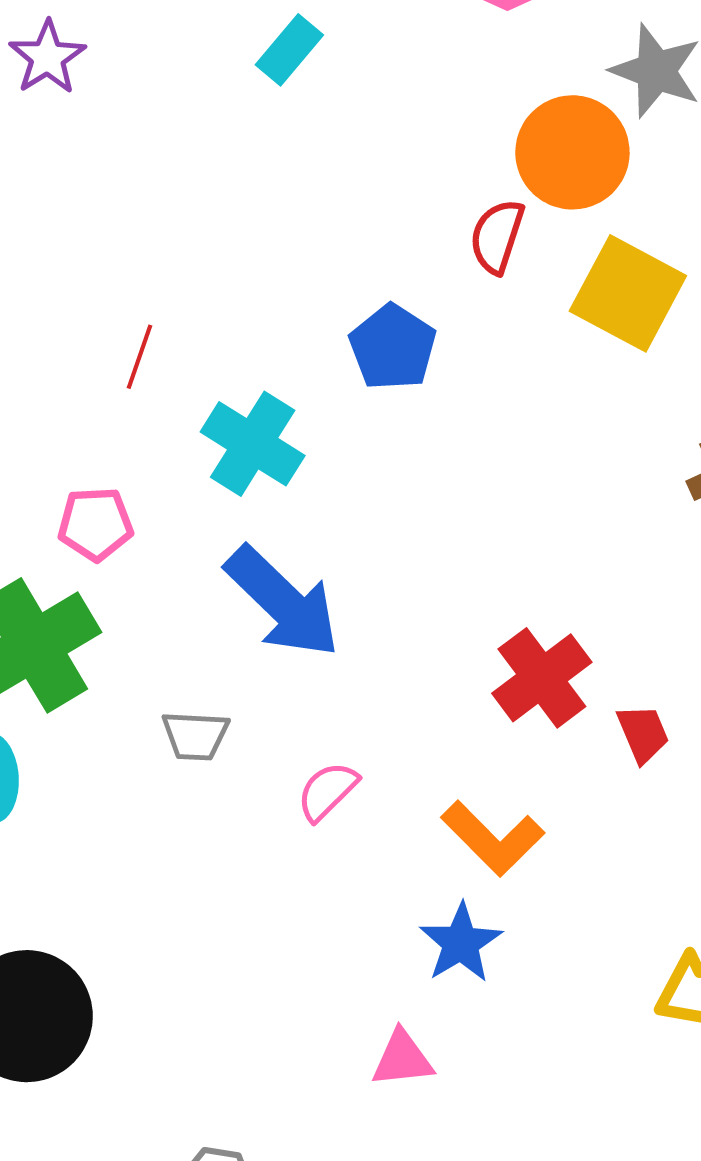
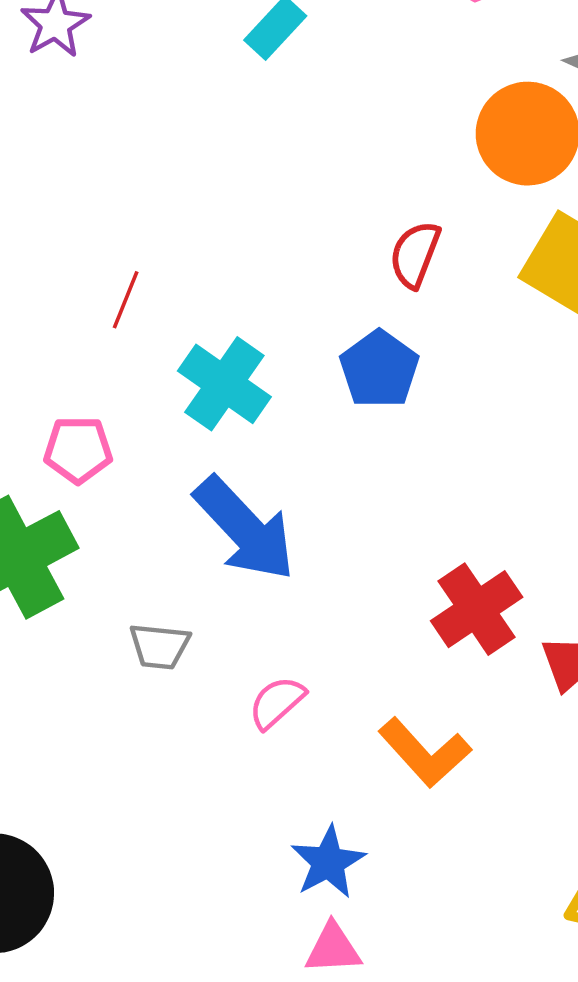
red semicircle: (497, 236) -> (415, 254), moved
blue pentagon: (393, 347) -> (379, 369), moved
blue star: (461, 943) -> (328, 862), moved

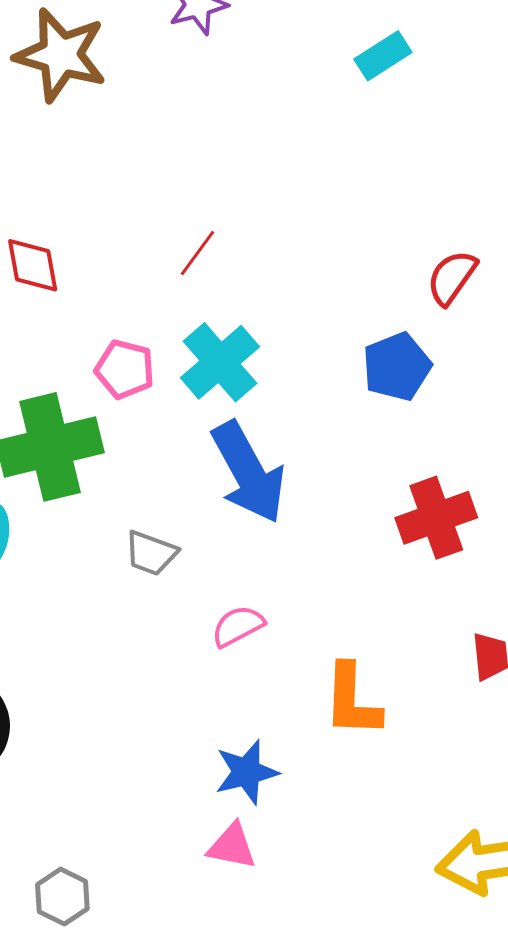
cyan cross: (224, 384) -> (220, 362), moved
red cross: (477, 609) -> (436, 518), moved
orange L-shape: (425, 753) -> (352, 700), turned 30

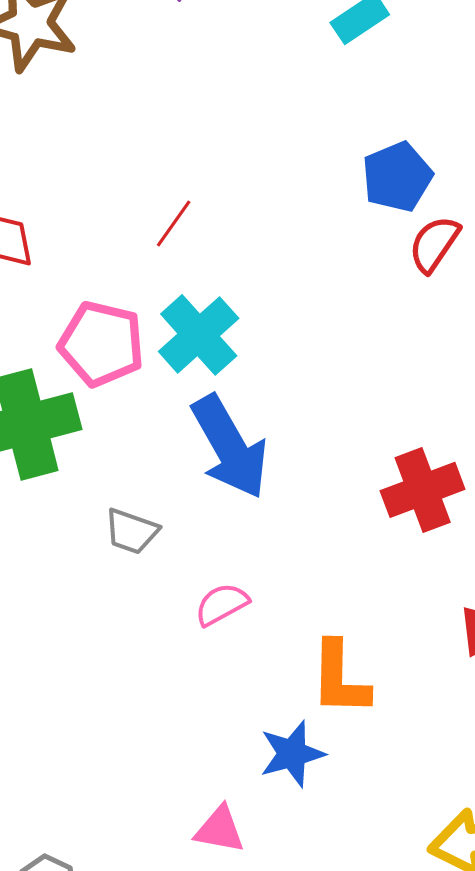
blue pentagon: (397, 367) -> (397, 177), moved
pink pentagon: (125, 369) -> (101, 344), size x1.4
blue star: (247, 772) -> (292, 754), moved

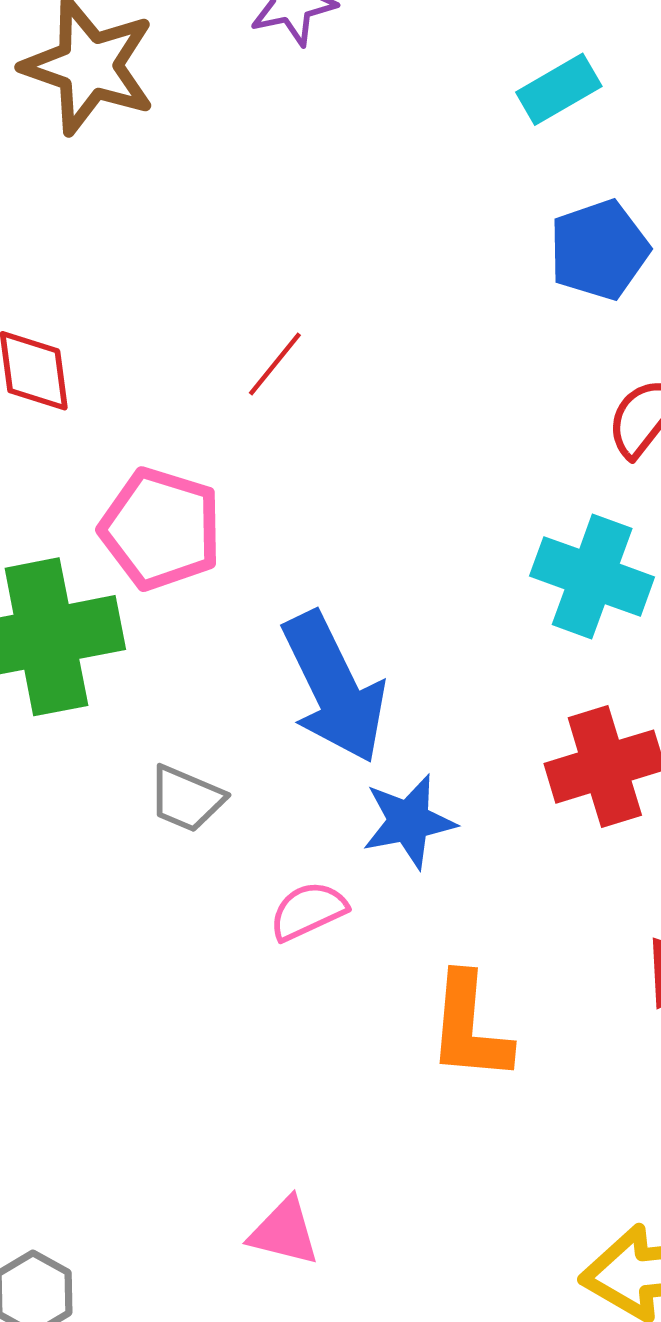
blue pentagon: (397, 177) -> (599, 250), moved
cyan cross: (199, 335) -> (592, 577), moved, turned -32
blue star: (292, 754) -> (409, 821), moved

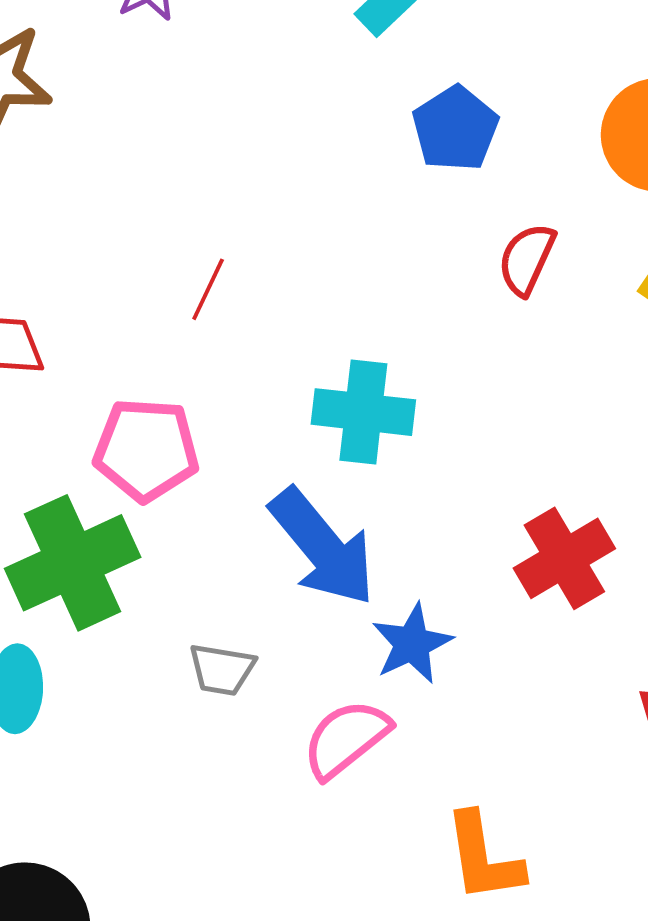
cyan cross: (592, 577) -> (363, 412), moved
pink semicircle: (308, 911) -> (346, 739), size x1.4
orange L-shape: (469, 1027) -> (484, 857), moved

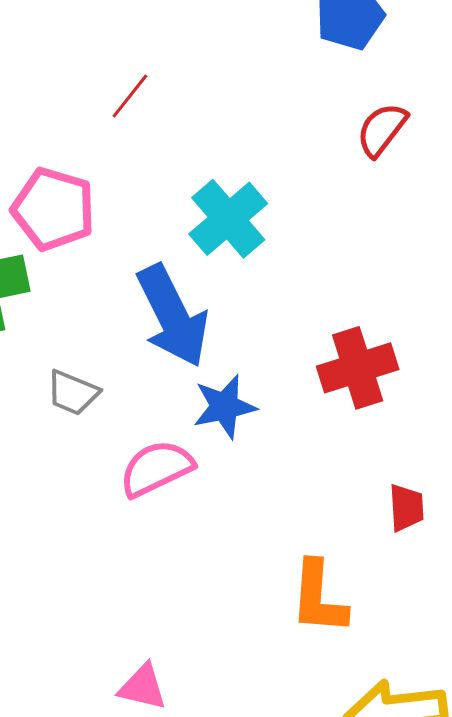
cyan cross: (363, 412) -> (228, 219), turned 30
orange L-shape: (484, 857) -> (319, 598), moved

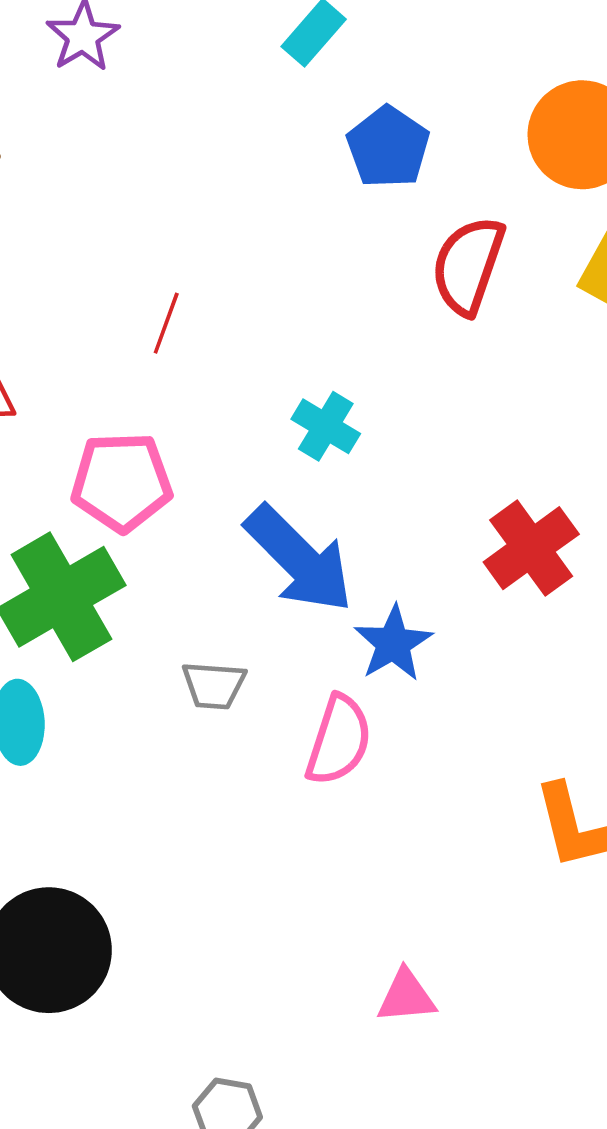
red semicircle: (382, 130) -> (468, 265), size x1.4
cyan cross: (228, 219) -> (326, 426), size x0.7
pink semicircle: (156, 468) -> (339, 740), turned 152

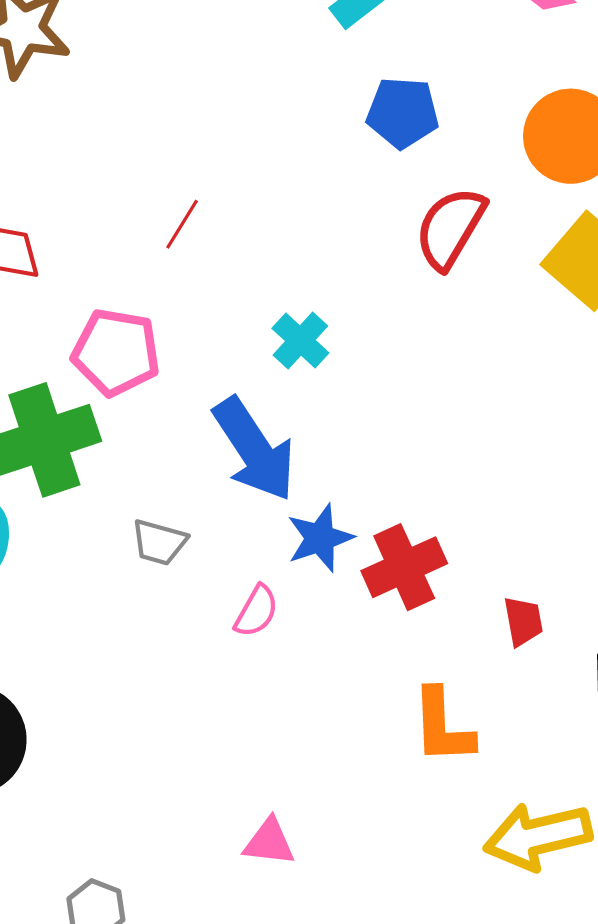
blue pentagon: (388, 147) -> (403, 113), turned 30
red cross: (531, 548) -> (404, 567), moved
pink semicircle: (339, 740) -> (256, 611), size x0.7

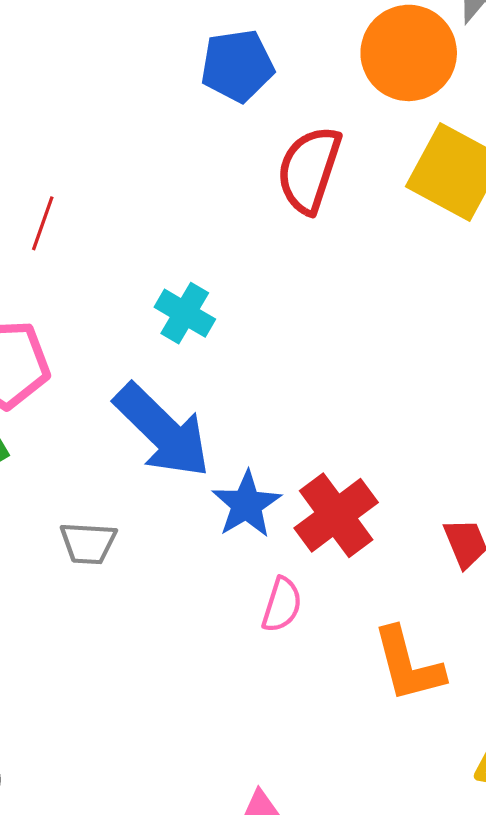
pink semicircle: (256, 611) -> (282, 605), moved

